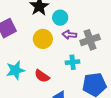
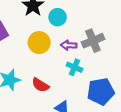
purple arrow: (69, 35) -> (69, 45), moved
cyan cross: (73, 62) -> (74, 67), turned 32

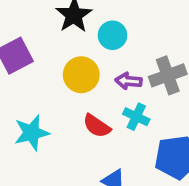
red semicircle: (40, 85) -> (97, 126), moved

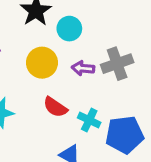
cyan cross: (136, 117) -> (89, 120), moved

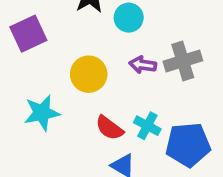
yellow circle: (42, 63) -> (89, 74), moved
red semicircle: (55, 107) -> (109, 128), moved

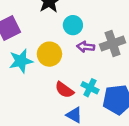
cyan circle: (129, 18) -> (73, 25), moved
cyan star: (42, 113) -> (21, 61), moved

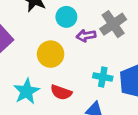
cyan star: (21, 61) -> (26, 91), moved
red semicircle: (64, 90) -> (61, 92), moved

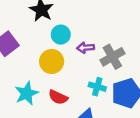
cyan circle: (66, 17) -> (61, 35), moved
gray cross: (113, 24) -> (112, 57), moved

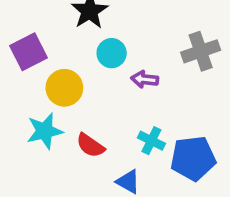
gray cross: (112, 57) -> (201, 51), moved
yellow circle: (52, 61) -> (64, 88), moved

